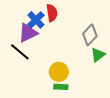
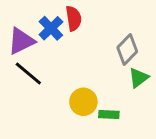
purple triangle: (28, 33) -> (21, 41), moved
green rectangle: (61, 87) -> (109, 115), moved

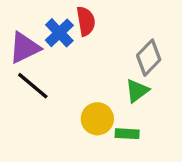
green triangle: (139, 78) -> (137, 91), moved

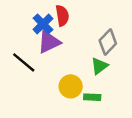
purple triangle: (25, 48) -> (49, 42), moved

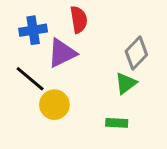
blue cross: (43, 24) -> (33, 30), moved, turned 35
yellow circle: (71, 86) -> (54, 105), moved

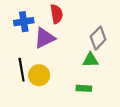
black line: (30, 79) -> (22, 70), moved, turned 40
green triangle: (126, 83) -> (90, 60), turned 35

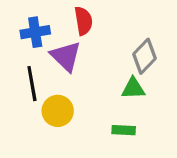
purple triangle: (45, 38) -> (66, 56), turned -50
black line: (22, 70) -> (32, 84), moved

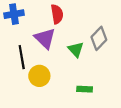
blue cross: (35, 32) -> (14, 14), moved
green triangle: (133, 88) -> (76, 49), moved, turned 49

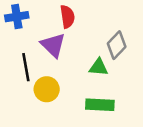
green triangle: (76, 49) -> (99, 67), moved, turned -42
green rectangle: (85, 89) -> (100, 105), size x1.5

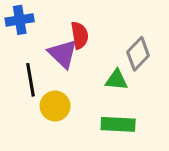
red semicircle: (67, 17) -> (80, 35), moved

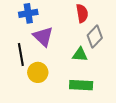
blue cross: (20, 20) -> (28, 13), moved
red semicircle: (80, 35) -> (82, 13), moved

